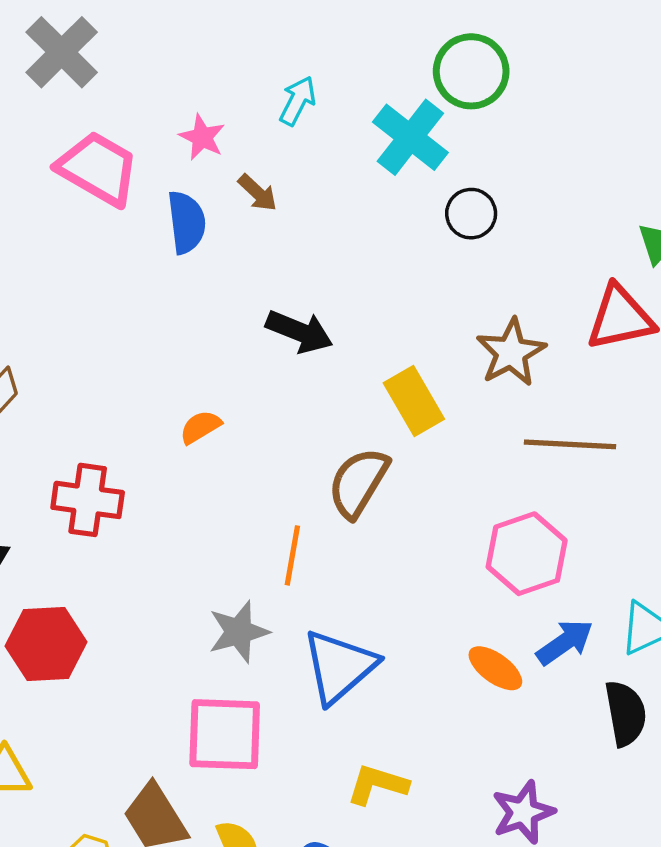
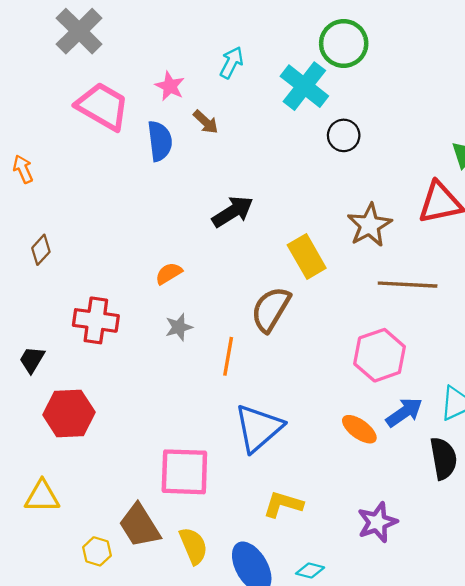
black arrow: (299, 332) -> (233, 212), turned -54
gray star: (239, 632) -> (179, 327), moved, size x0.7

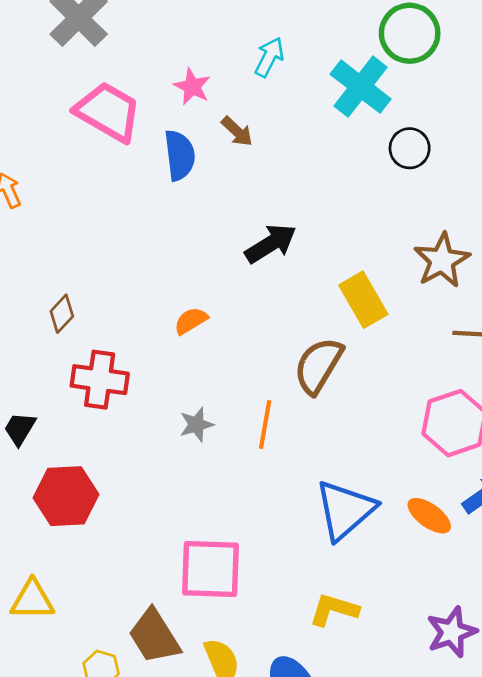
brown diamond: (41, 250) -> (62, 314), moved
gray star: (179, 327) -> (196, 425), moved
blue triangle: (258, 428) -> (345, 510), moved

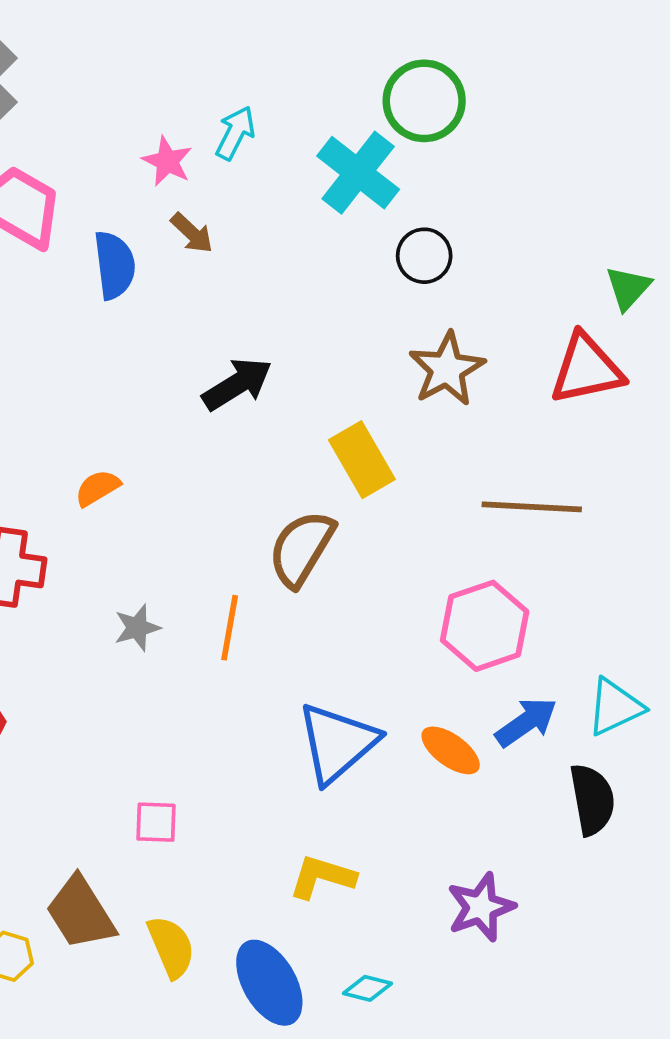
pink star: (192, 87) -> (167, 161), moved
brown star: (442, 260) -> (447, 369), moved
orange semicircle: (191, 321) -> (97, 488), moved
pink square: (210, 569) -> (156, 822), size x0.5

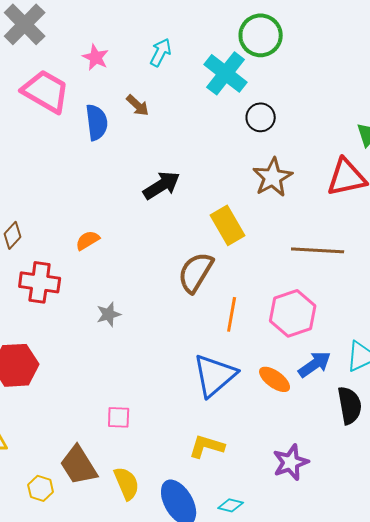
pink star: (167, 161) -> (96, 57), moved
orange line: (230, 628) -> (232, 314), moved

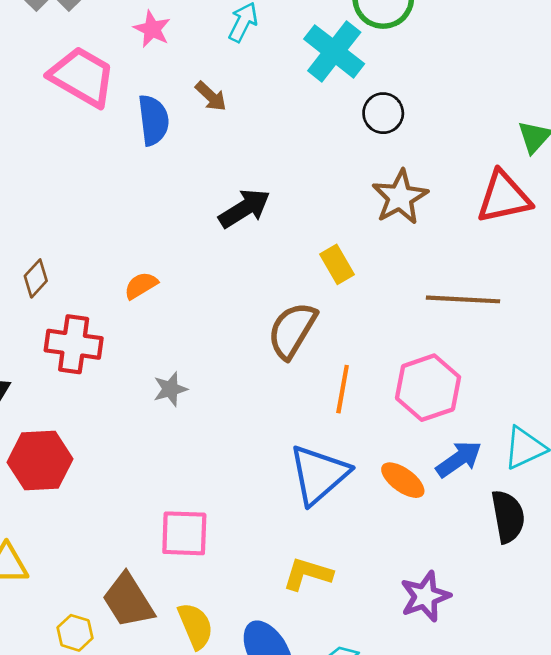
yellow rectangle: (228, 225) -> (337, 264), size x0.7
pink square: (119, 417) -> (184, 533), size x1.5

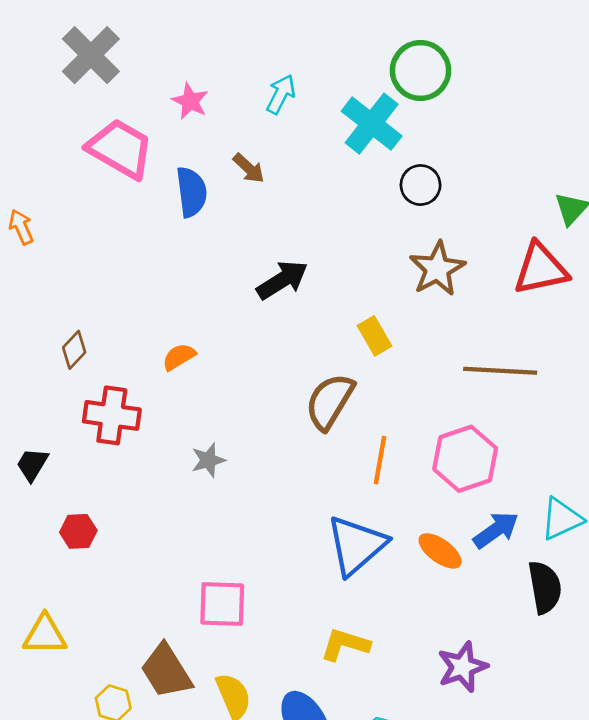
red hexagon: (40, 461) -> (78, 531), size x0.6

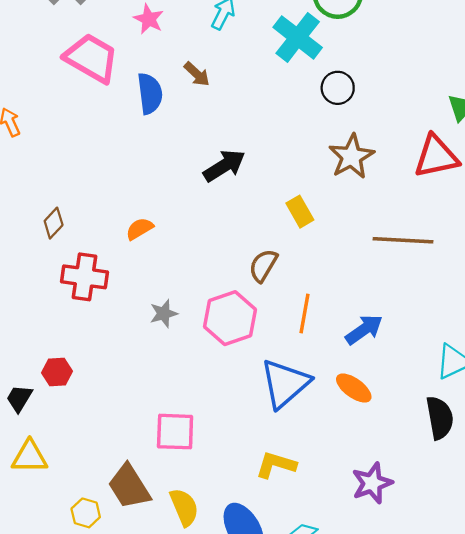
brown semicircle: (330, 401) -> (263, 265), size x0.7
pink hexagon: (465, 459) -> (230, 318), moved
black trapezoid: (32, 464) -> (19, 398), moved
blue arrow: (496, 530) -> (364, 330), moved

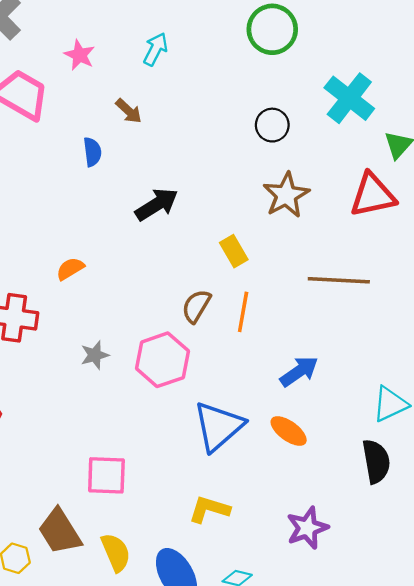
cyan cross: (298, 37) -> (349, 98), moved
blue semicircle: (150, 94) -> (92, 152), moved, size x0.7
orange line: (304, 314) -> (243, 312), moved

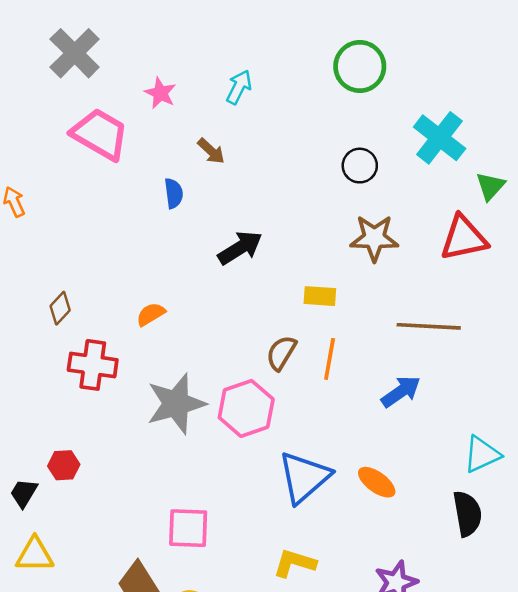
brown star: (286, 195) -> (374, 238), turned 30
yellow rectangle: (234, 251) -> (320, 296), turned -56
gray star: (95, 355) -> (176, 404), size x2.0
blue arrow: (299, 371) -> (401, 392), moved

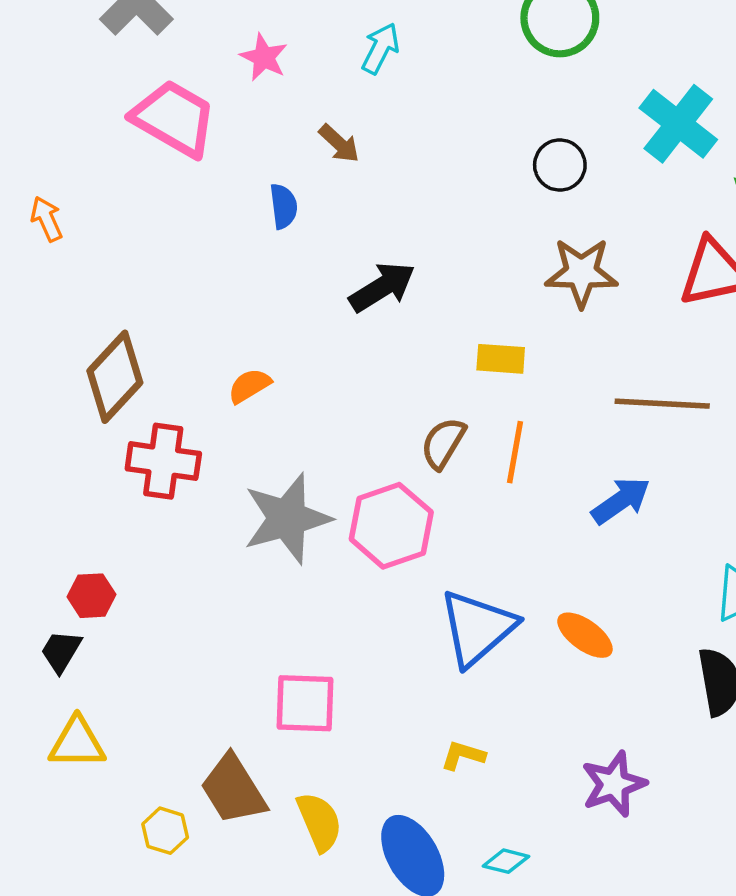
brown diamond: (60, 308) -> (115, 377), size x1.8
red hexagon: (64, 465) -> (92, 596), moved
yellow L-shape: (295, 563) -> (463, 755), size x0.7

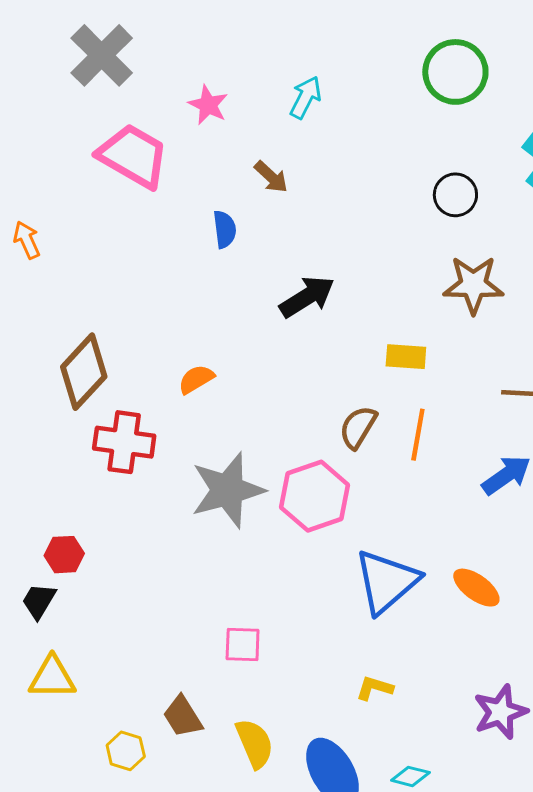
pink square: (305, 703) -> (243, 645), size x0.7
brown trapezoid: (233, 789) -> (183, 716), size x0.7

